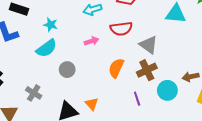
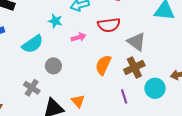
cyan star: (51, 25) -> (55, 21), moved
gray cross: (34, 93) -> (32, 88), moved

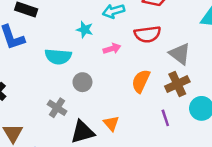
cyan semicircle: (33, 44) -> (58, 57), turned 40

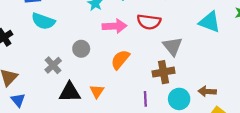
pink arrow: (112, 49) -> (115, 26), size x1.5
cyan semicircle: (58, 57) -> (43, 21), moved
orange semicircle: (141, 81) -> (120, 60), moved

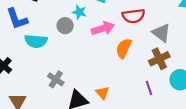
gray circle: (81, 49) -> (65, 26), moved
orange semicircle: (120, 60) -> (124, 48), moved

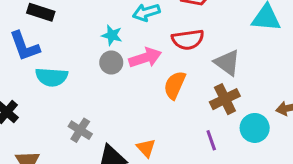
gray circle: (65, 26) -> (111, 63), moved

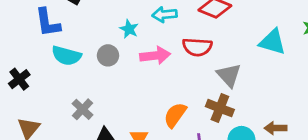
gray circle: (111, 63) -> (108, 55), moved
orange semicircle: (175, 85) -> (175, 115), moved
brown cross: (225, 99) -> (220, 108), turned 36

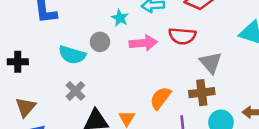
cyan semicircle: (66, 56) -> (72, 55), moved
black cross: (19, 79) -> (18, 62), turned 36
brown cross: (220, 108) -> (202, 93), turned -30

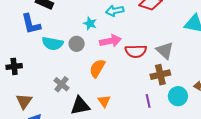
red semicircle: (182, 36) -> (136, 51), moved
cyan semicircle: (72, 55) -> (53, 43), moved
orange semicircle: (160, 98) -> (97, 68), moved

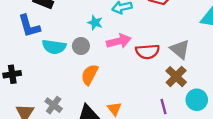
orange semicircle: (97, 68) -> (90, 75), moved
brown cross: (160, 75) -> (176, 77), turned -30
gray cross: (62, 84) -> (54, 105), moved

